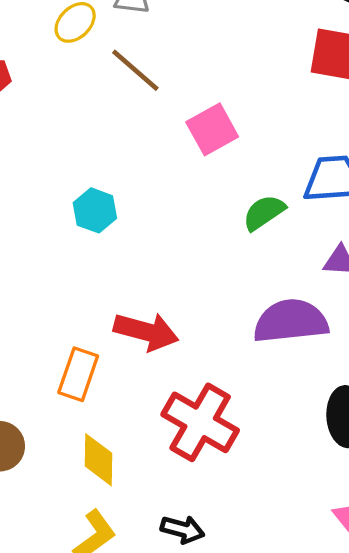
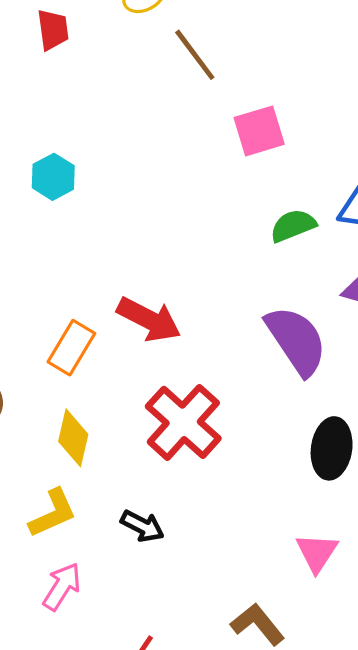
cyan hexagon: (95, 210) -> (53, 177), moved
purple semicircle: (291, 321) -> (296, 340), turned 50

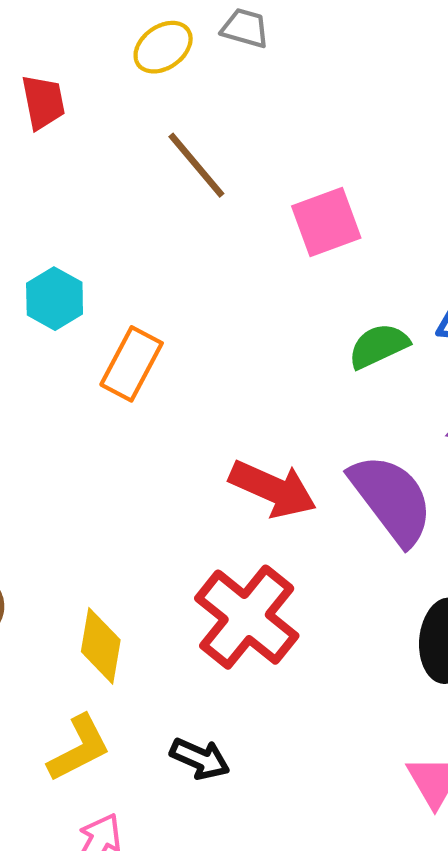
brown line: (195, 55) -> (196, 165), moved
red arrow: (149, 319) -> (273, 489), moved
orange rectangle: (71, 348) -> (132, 364), moved

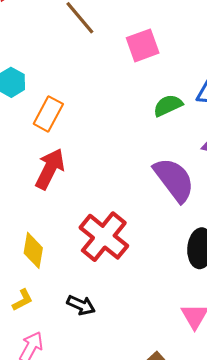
red arrow: (273, 489) -> (50, 169), moved, turned -87
yellow L-shape: (79, 748) -> (23, 300), size x0.7

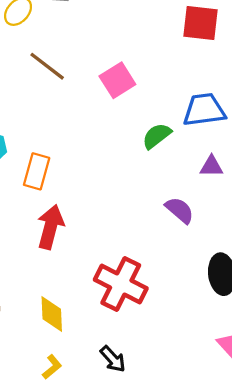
purple semicircle: (174, 180) -> (180, 210), size x0.6
black arrow: (81, 305) -> (113, 359), turned 36

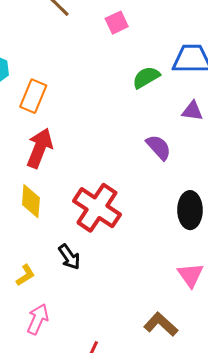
pink square: (117, 80) -> (117, 23), size x0.7
yellow diamond: (52, 314) -> (31, 201), moved
black arrow: (113, 359) -> (69, 257), moved

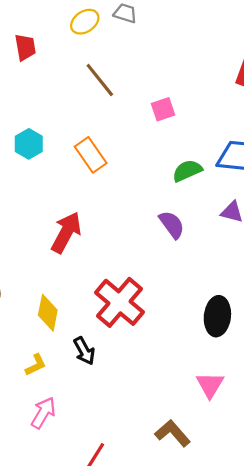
orange rectangle: (33, 96) -> (91, 155), moved, turned -64
purple semicircle: (159, 147) -> (172, 225), moved
yellow diamond: (31, 201) -> (48, 313), moved

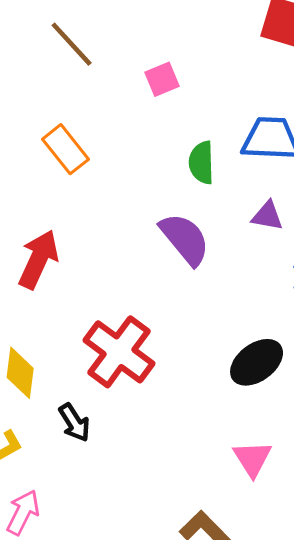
green semicircle: (187, 171) -> (201, 163), turned -64
purple semicircle: (172, 225) -> (185, 239), size x1.4
black ellipse: (217, 316) -> (257, 362), turned 51

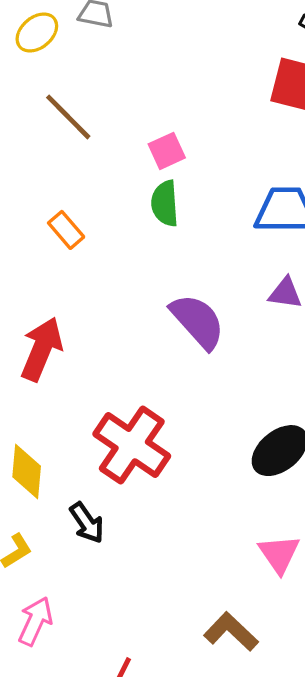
orange rectangle: (66, 149) -> (66, 230), size x0.7
green semicircle: (201, 163) -> (165, 203), moved

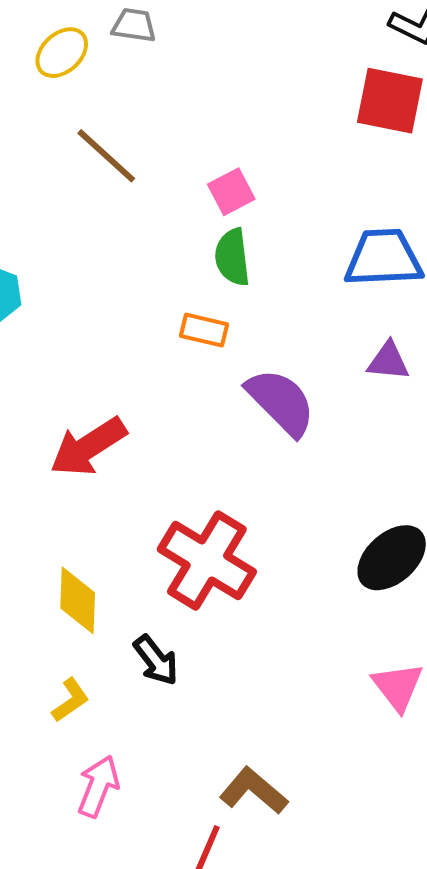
orange rectangle: (66, 230) -> (204, 330), moved, turned -33
red arrow: (42, 349) -> (88, 447), turned -142
brown L-shape: (231, 632) -> (254, 791), moved

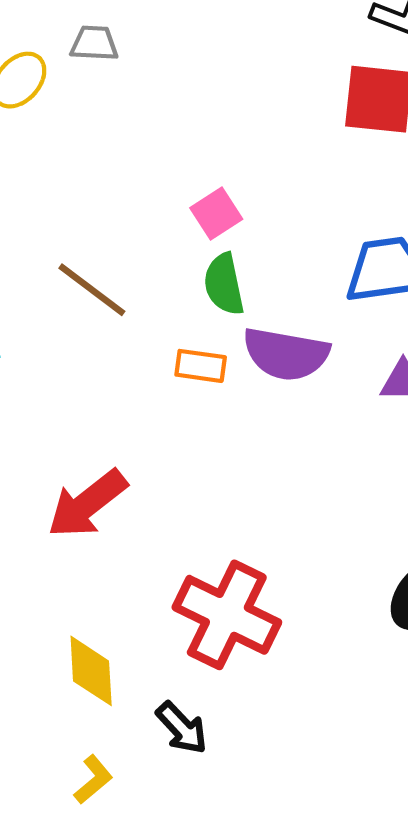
brown line: (106, 156) -> (92, 290), moved
purple semicircle: (281, 402) -> (286, 354), moved, turned 150

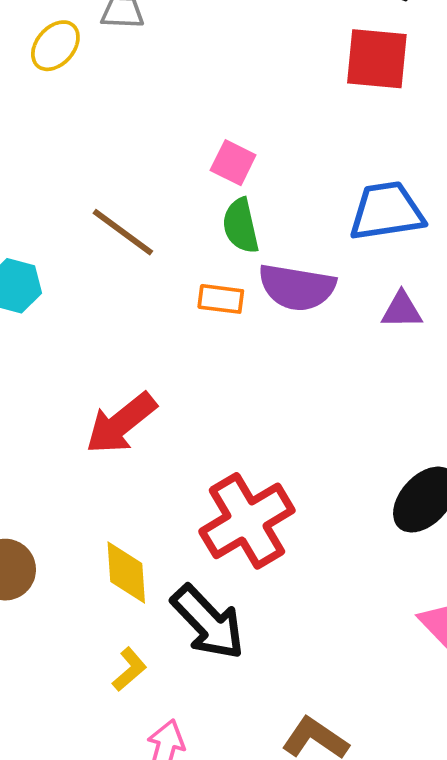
pink square: (216, 213) -> (233, 163), turned -30
red cross: (227, 615) -> (247, 521), turned 34
black arrow: (182, 728) -> (208, 622), size x1.6

